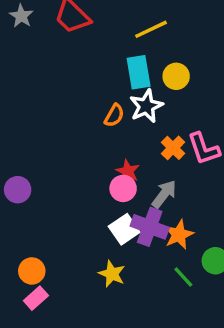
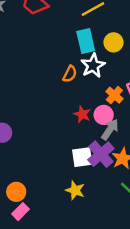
pink circle: (123, 188) -> (104, 115), moved
purple cross: (150, 227) -> (101, 154), turned 32
white square: (124, 229) -> (82, 157), turned 30

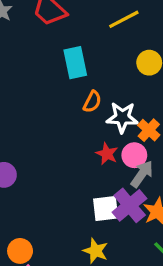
cyan rectangle: (86, 41) -> (75, 63), moved
white star: (93, 66) -> (122, 117), moved, turned 30

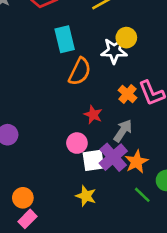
orange semicircle: (92, 102) -> (80, 72), size x1.5
white star: (122, 117) -> (114, 51), moved
pink circle: (134, 155) -> (77, 143), moved

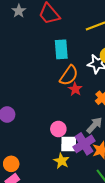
red star: (93, 115) -> (75, 89), moved
yellow star: (86, 196) -> (61, 161), moved

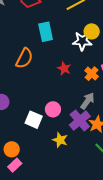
orange semicircle: (69, 75) -> (24, 58), moved
white square: (69, 144) -> (34, 120), moved, turned 30

